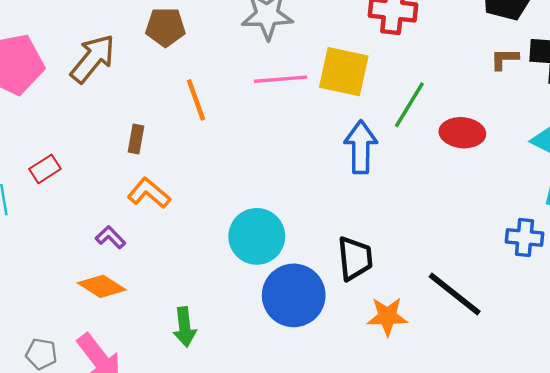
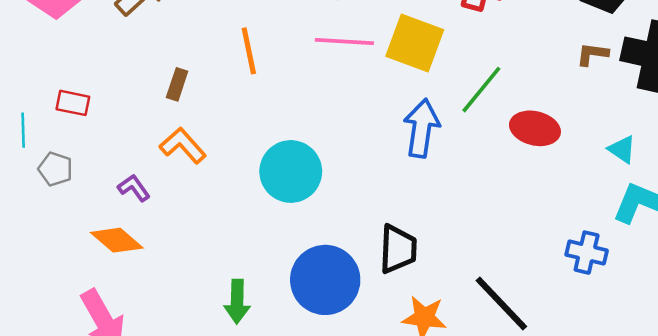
red rectangle: (45, 169) -> (73, 103), turned 36
cyan circle: (257, 236) -> (291, 171), moved
green arrow: (185, 327) -> (237, 302), moved
gray pentagon: (41, 354) -> (55, 169), moved

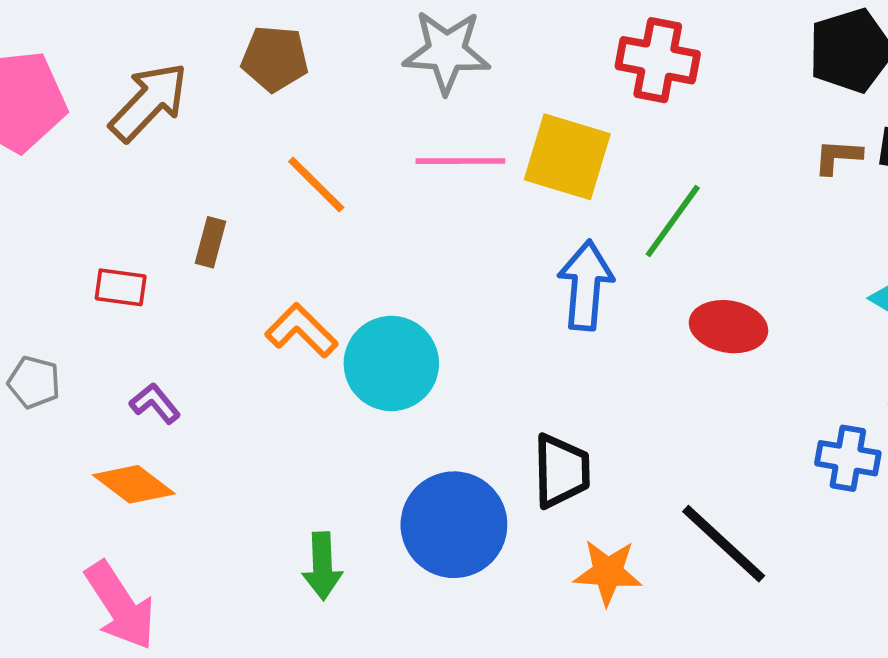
orange line: (249, 51) -> (316, 184), turned -30
red rectangle: (73, 103) -> (121, 287), moved
red ellipse: (535, 128) -> (729, 327), moved
orange L-shape: (183, 146) -> (301, 331), moved

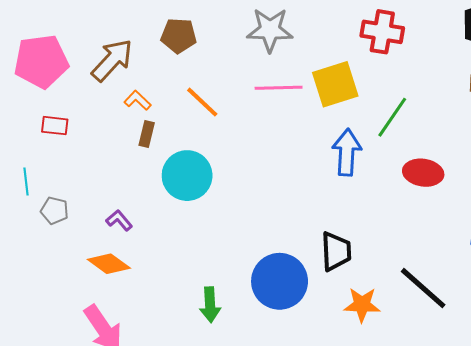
yellow square: (567, 157) -> (335, 84), turned -33
red rectangle: (121, 287) -> (55, 126), moved
orange L-shape: (301, 331) -> (137, 100), moved, size x0.7
cyan circle: (391, 363) -> (187, 176), moved

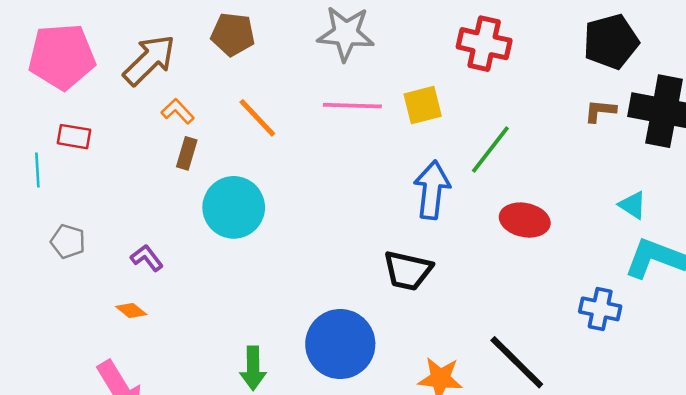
yellow square: (335, 84) -> (423, 105), size x0.7
cyan line: (26, 181) -> (37, 170), moved
black trapezoid: (336, 251) -> (408, 271), moved, turned 102
orange diamond: (109, 264) -> (131, 311), size x0.6

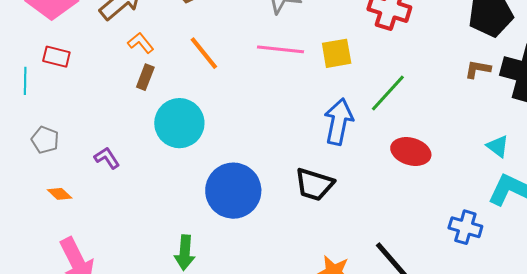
orange diamond: (131, 311) -> (60, 194), moved
blue circle: (340, 344) -> (233, 191), moved

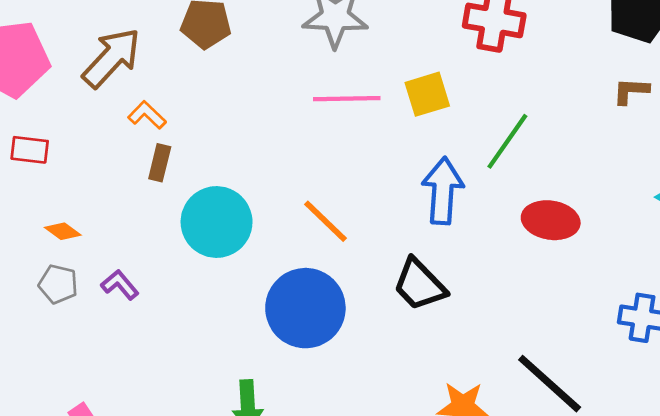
orange line: (204, 53) -> (326, 221), moved
gray pentagon: (45, 140) -> (58, 284), moved
black trapezoid: (314, 184) -> (419, 285), turned 36
orange diamond: (60, 194) -> (63, 231), moved

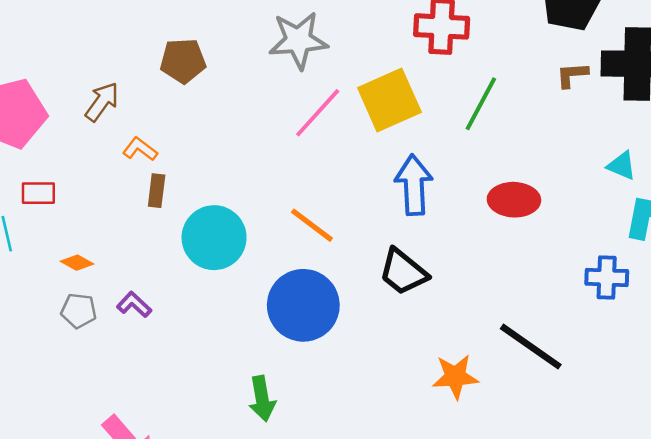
brown arrow: (112, 58) -> (102, 102), size x0.7
yellow square: (427, 94) -> (389, 100), size x1.5
pink line: (347, 99) -> (318, 113), turned -40
green line: (507, 141) -> (481, 104), moved

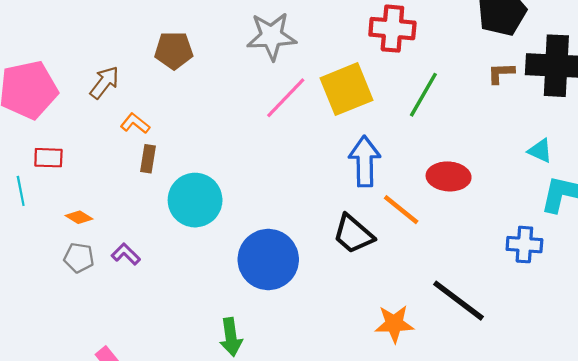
orange line: (312, 225) -> (401, 210), moved

